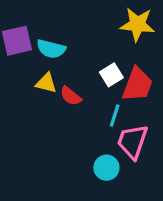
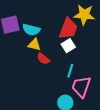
yellow triangle: (46, 83) -> (34, 45), moved
red trapezoid: (137, 85) -> (68, 29), moved

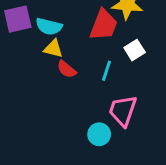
white square: (68, 46) -> (135, 50), moved
cyan line: (70, 71) -> (107, 71), moved

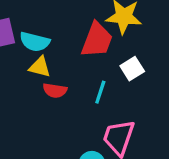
red semicircle: (67, 69) -> (55, 90), turned -30

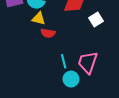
cyan line: (100, 92) -> (64, 61), moved, turned -32

